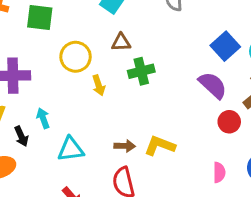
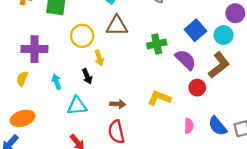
brown triangle: (121, 42) -> (117, 26), size x1.5
green cross: (141, 71) -> (157, 44), moved
black arrow: (21, 136) -> (87, 76), moved
yellow L-shape: (160, 146) -> (159, 98), moved

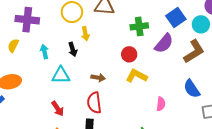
purple semicircle: (185, 60) -> (164, 43), turned 80
red circle: (197, 88) -> (129, 54), moved
blue semicircle: (218, 126) -> (192, 89), moved

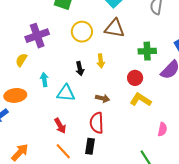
purple cross: (27, 20) -> (37, 36), turned -30
yellow arrow: (85, 34) -> (101, 61), moved
cyan arrow: (44, 52) -> (44, 80), moved

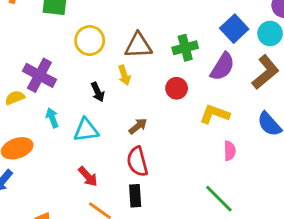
brown triangle: (115, 28) -> (138, 45), moved
purple cross: (37, 36) -> (39, 75), moved, turned -30
yellow semicircle: (21, 60) -> (15, 98), turned 48
brown arrow: (103, 98) -> (138, 126), turned -40
yellow L-shape: (141, 100) -> (215, 114), moved

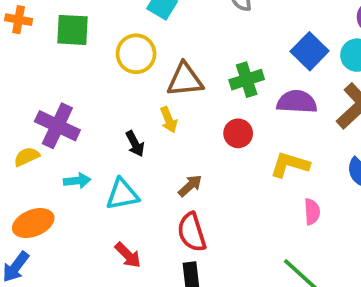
yellow circle: (90, 40) -> (136, 54), moved
purple semicircle: (222, 67) -> (297, 102), turned -116
cyan arrow: (52, 118) -> (77, 181), turned 108

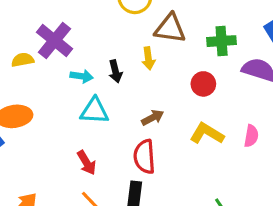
yellow L-shape: (290, 165) -> (207, 134), moved
cyan arrow: (77, 181) -> (82, 76), moved
pink semicircle: (312, 212) -> (251, 136), moved

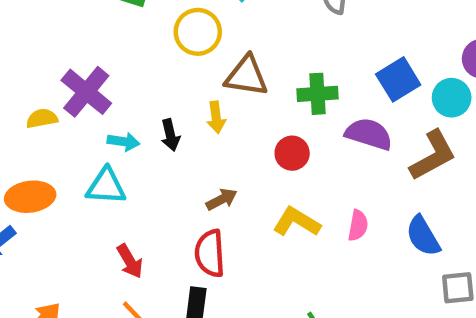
cyan triangle: (94, 111) -> (106, 186), moved

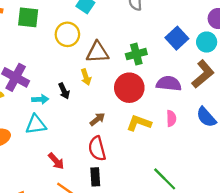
purple semicircle: (369, 134) -> (169, 84), moved
red circle: (292, 153) -> (129, 88), size x1.6

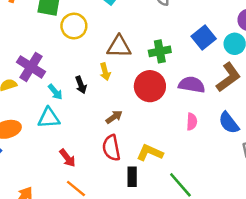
yellow circle: (67, 34) -> (74, 26), moved
cyan arrow: (40, 99) -> (55, 92), turned 49
yellow L-shape: (139, 123) -> (150, 153), moved
black rectangle: (95, 177) -> (132, 177), moved

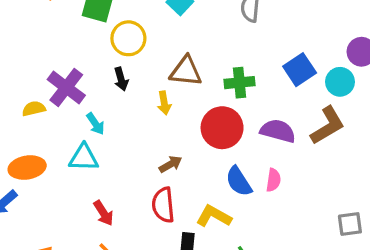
black arrow: (81, 85) -> (121, 79), moved
blue semicircle: (229, 123) -> (239, 181), moved

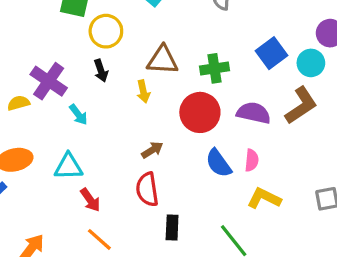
cyan triangle: (84, 158) -> (68, 167), moved
yellow L-shape: (214, 216) -> (264, 198), moved

